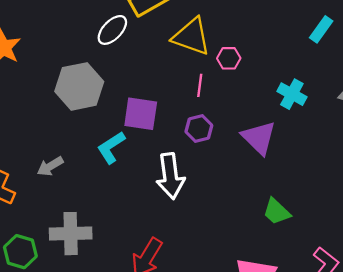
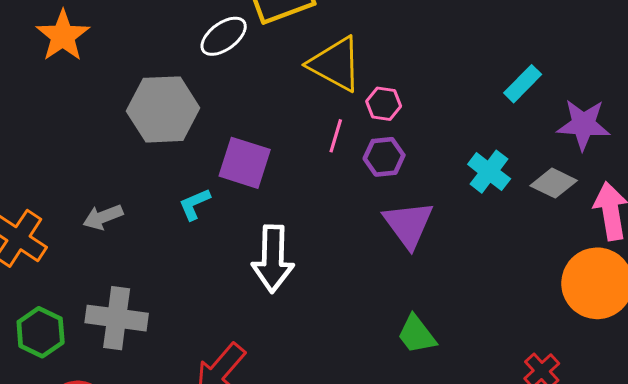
cyan cross: (292, 94) -> (489, 172), moved
purple hexagon: (199, 129) -> (384, 157), moved
cyan L-shape: (111, 147) -> (194, 204), size x0.7

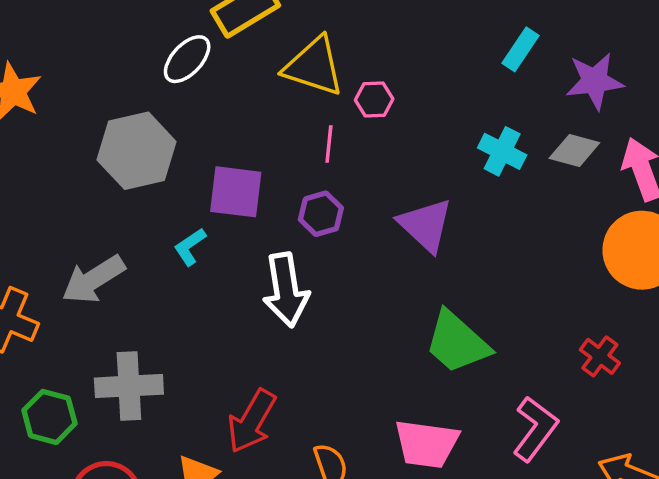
purple hexagon: (384, 157) -> (321, 214), moved
gray arrow: (103, 217) -> (93, 279), size x1.5
green trapezoid: (417, 334) -> (457, 342), size x1.5

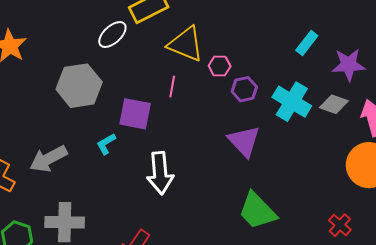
pink line: (329, 144) -> (172, 87), moved
cyan cross: (502, 151) -> (292, 102), size x1.4
purple hexagon: (321, 214) -> (244, 89), moved

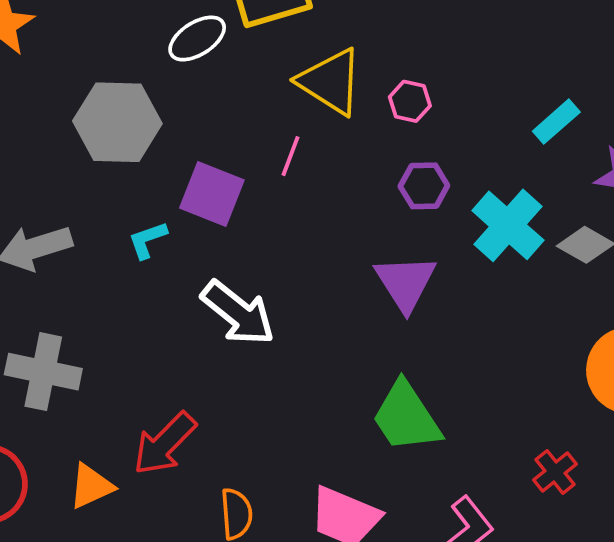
pink hexagon: (220, 66) -> (410, 101), moved
white arrow: (160, 173) -> (238, 313), turned -57

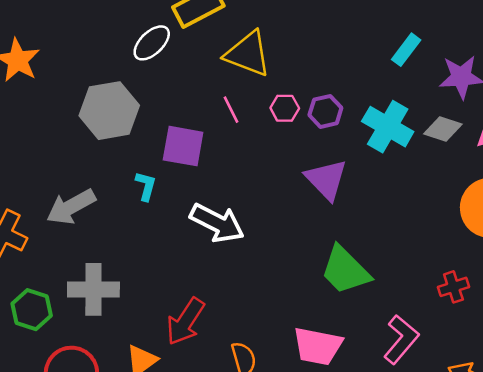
pink hexagon: (410, 101) -> (285, 108), moved
pink line: (290, 156) -> (231, 110), turned -36
cyan L-shape: (148, 240) -> (146, 186), turned 136
red cross: (555, 472) -> (453, 287), turned 32

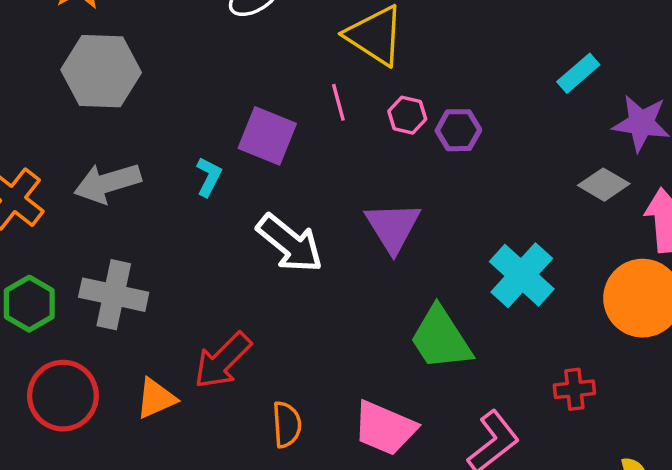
gray hexagon: (109, 111) -> (101, 71), moved
cyan cross: (388, 127) -> (522, 275), moved
purple triangle: (326, 179) -> (393, 227), moved

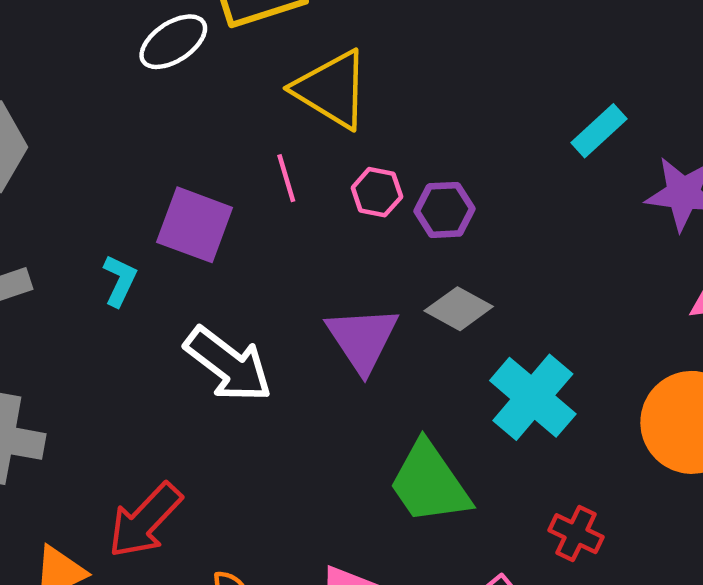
gray diamond: (604, 185) -> (459, 309), moved
red cross: (574, 389) -> (576, 534), moved, turned 33

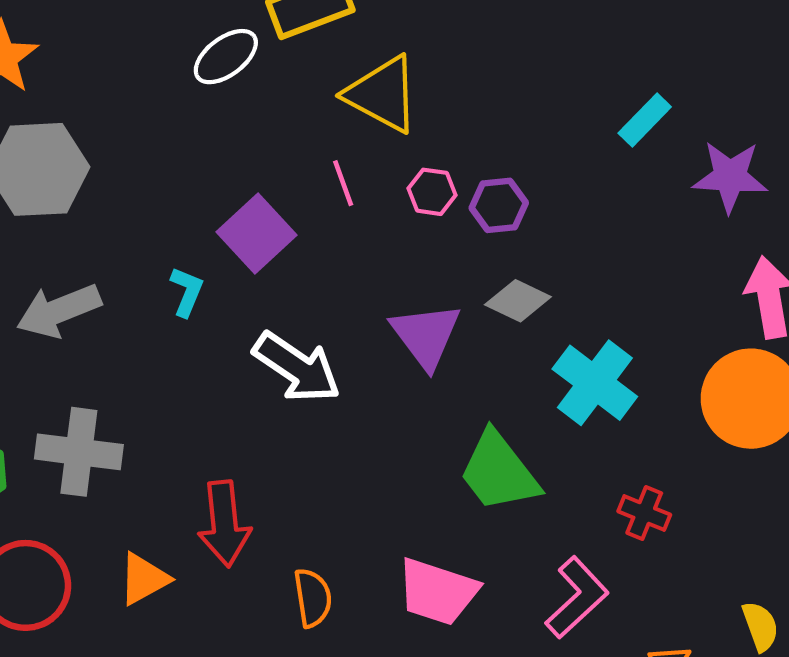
purple square: (195, 225) -> (256, 233), turned 30
red arrow: (145, 520) -> (224, 524), turned -46

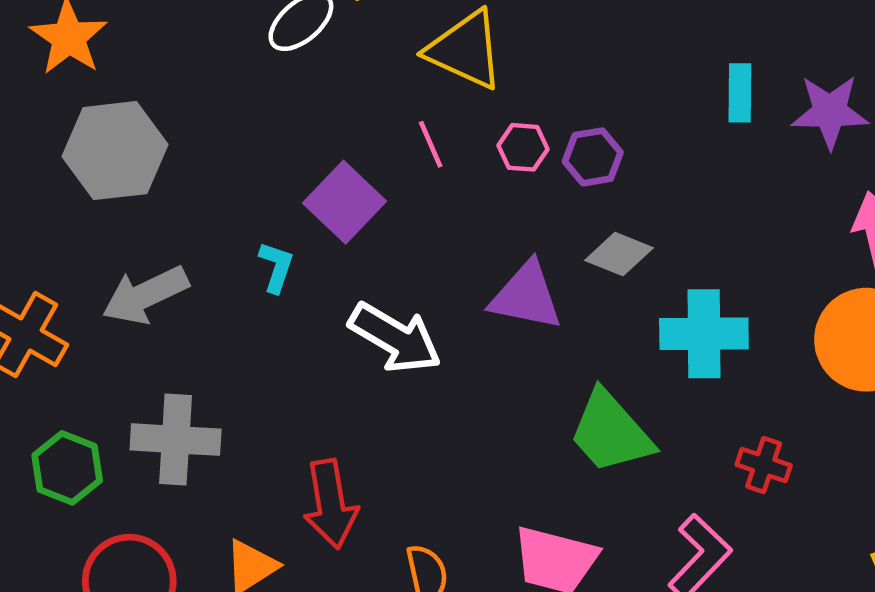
cyan rectangle: (645, 120) -> (740, 93), moved, turned -40
purple triangle: (426, 335) -> (526, 296), turned -38
cyan cross: (595, 383) -> (704, 334), turned -34

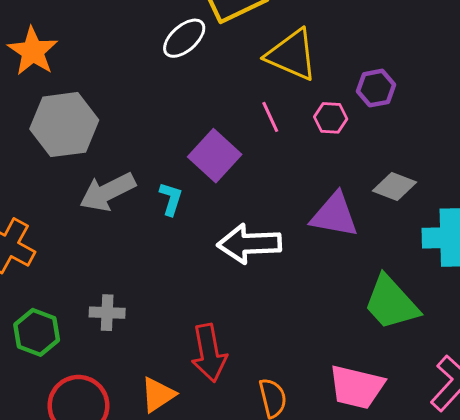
purple hexagon: (593, 157) -> (376, 88), moved
gray arrow: (145, 295) -> (108, 192), moved
white arrow: (395, 338) -> (249, 244), turned 148
gray cross: (176, 440) -> (107, 313), size x0.6

